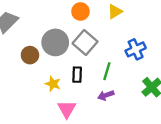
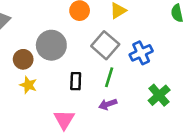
gray square: (85, 42) -> (105, 45), moved
yellow star: (53, 84) -> (28, 85), moved

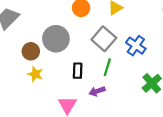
blue cross: (141, 53) -> (136, 46), turned -30
purple arrow: (108, 104) -> (97, 91), moved

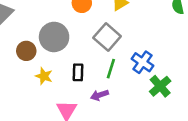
blue cross: (136, 46) -> (142, 62), moved
yellow star: (35, 74) -> (44, 76), moved

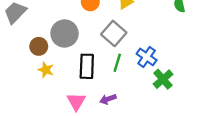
black rectangle: (78, 72) -> (87, 66), size x1.5
yellow star: (44, 76) -> (46, 70), moved
purple arrow: (100, 95) -> (108, 99), moved

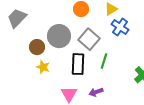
gray square: (114, 33) -> (89, 39), moved
blue cross: (147, 57) -> (120, 27), moved

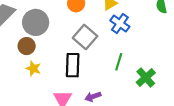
gray circle: (59, 36) -> (36, 22), moved
green line: (104, 61) -> (119, 62), moved

